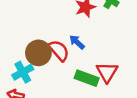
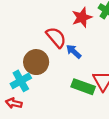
red semicircle: (59, 50) -> (56, 37), moved

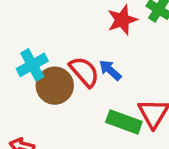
red semicircle: (56, 37) -> (84, 72), moved
cyan cross: (21, 81) -> (32, 65), moved

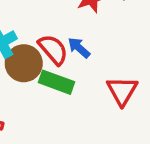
green rectangle: (124, 122) -> (57, 82), moved

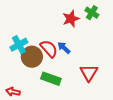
green rectangle: (57, 82) -> (51, 79), moved

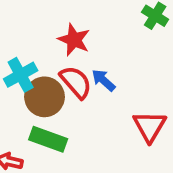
red star: (71, 19) -> (74, 40), moved, turned -30
green rectangle: (51, 79) -> (48, 139), moved

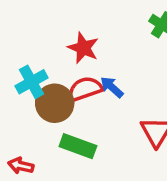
red semicircle: (76, 82) -> (85, 89), turned -68
green rectangle: (48, 139) -> (78, 146), moved

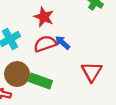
brown circle: (55, 103) -> (17, 74), moved

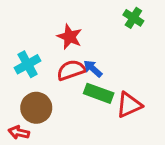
red triangle: (92, 72) -> (129, 105), turned 35
green rectangle: (40, 81) -> (99, 93), moved

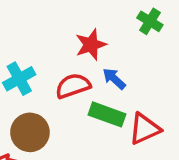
red star: (70, 37) -> (91, 45), moved, turned 30
blue arrow: (93, 69) -> (114, 79), moved

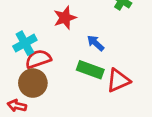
red star: (91, 45) -> (65, 18), moved
red semicircle: (73, 86) -> (38, 59), moved

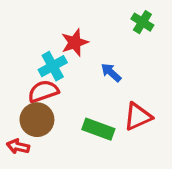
cyan cross: (25, 43) -> (53, 66), moved
green rectangle: (90, 70) -> (98, 129), moved

